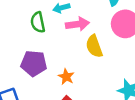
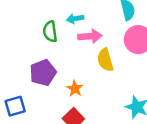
purple pentagon: (34, 63) -> (43, 73), turned -30

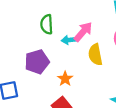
cyan arrow: (75, 19) -> (69, 40), moved
pink arrow: (90, 36) -> (83, 32), turned -50

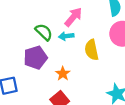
green semicircle: (47, 24) -> (44, 32), moved, turned 138
pink arrow: (83, 32) -> (73, 17), moved

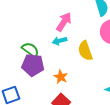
green semicircle: (44, 32) -> (30, 50), moved
purple pentagon: (35, 58) -> (33, 65), turned 30

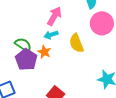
purple pentagon: (33, 65) -> (26, 60), turned 30
orange star: (61, 77) -> (44, 52), moved

